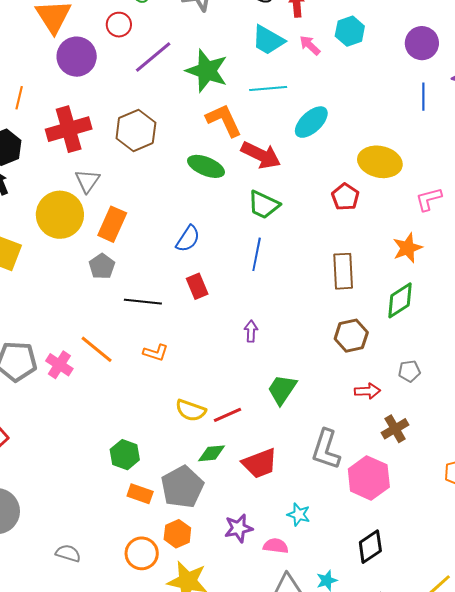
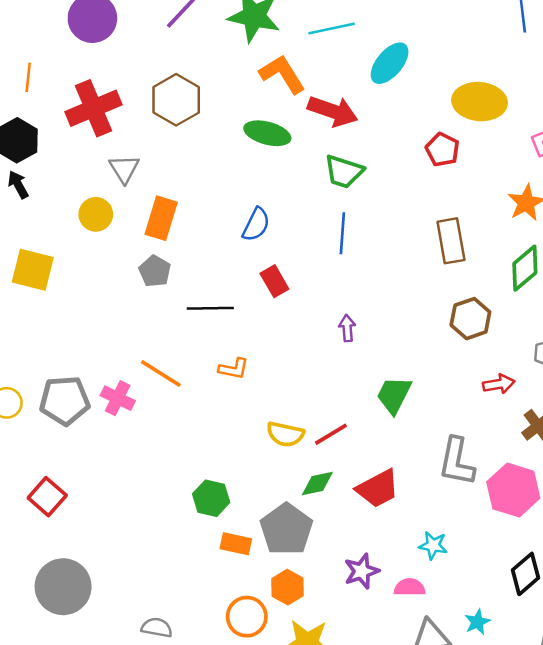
yellow circle: (60, 215) -> (96, 214), size x0.6

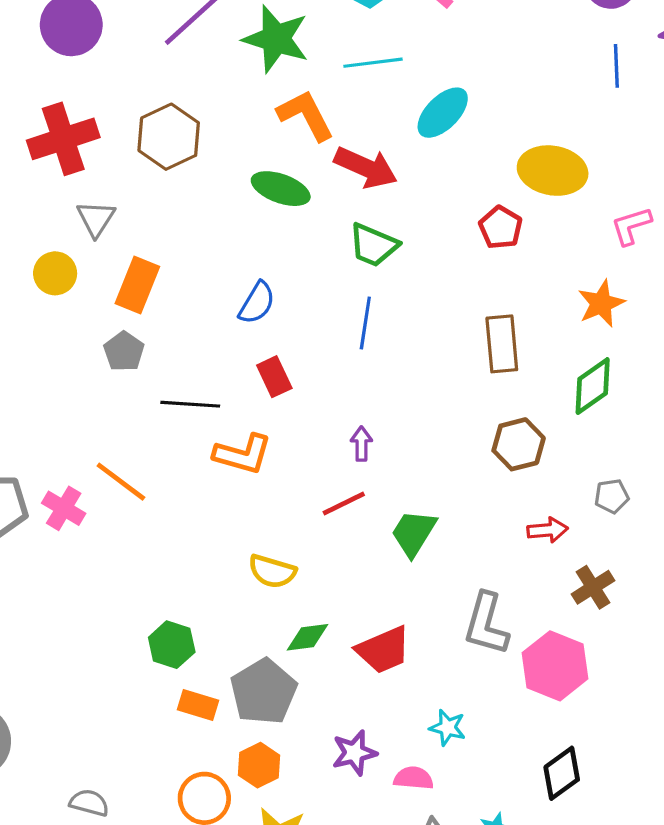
orange L-shape: (234, 369) -> (243, 454), moved, size x1.5
red line: (331, 434) -> (344, 504), moved

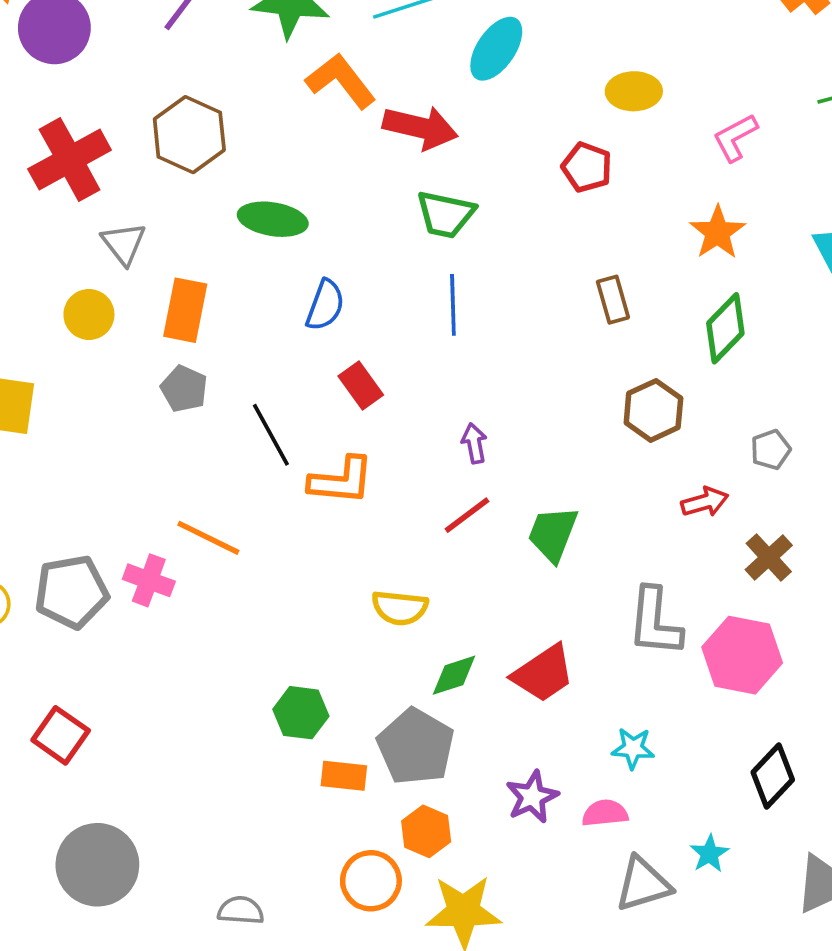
yellow ellipse: (553, 171) -> (634, 91), size x0.7
green ellipse: (281, 189) -> (273, 219), moved
brown rectangle: (502, 344) -> (613, 300), size x0.7
black line: (190, 404) -> (271, 435), turned 68

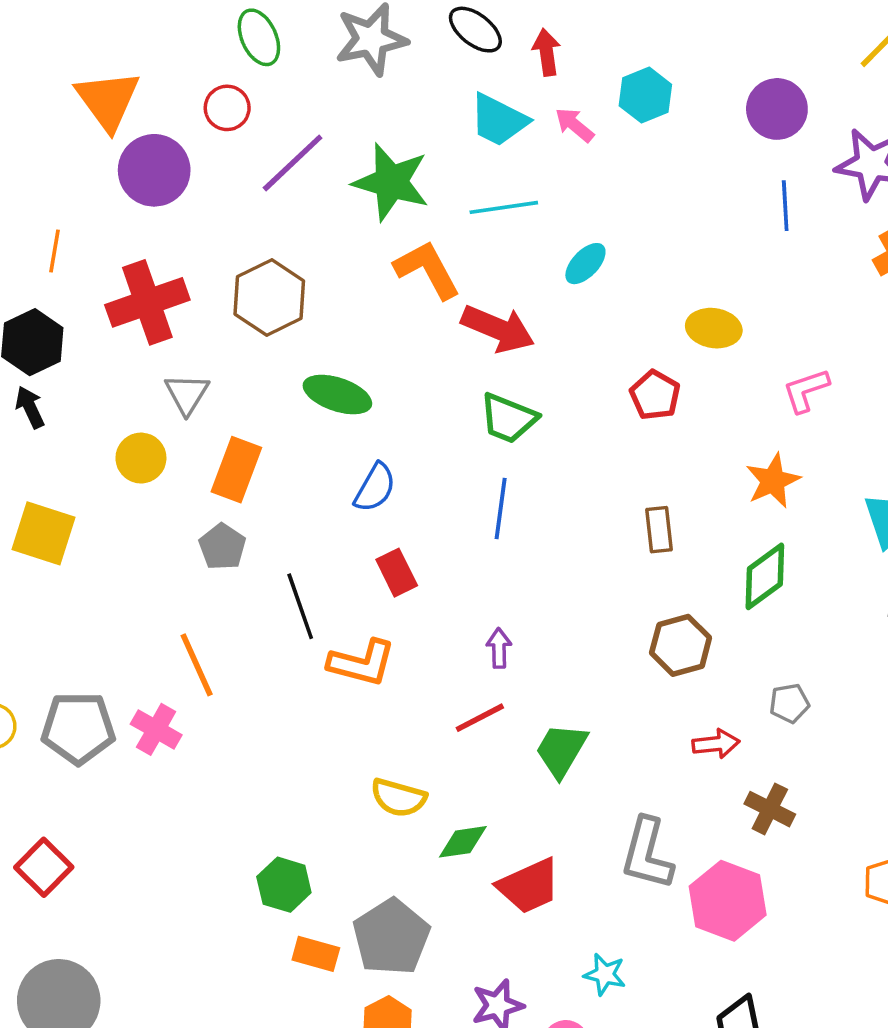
cyan ellipse: (496, 49) -> (585, 264), size x0.7
orange line: (208, 538) -> (197, 665), moved, turned 30
brown cross: (769, 557) -> (770, 809), turned -30
green diamond: (454, 675) -> (463, 842), moved

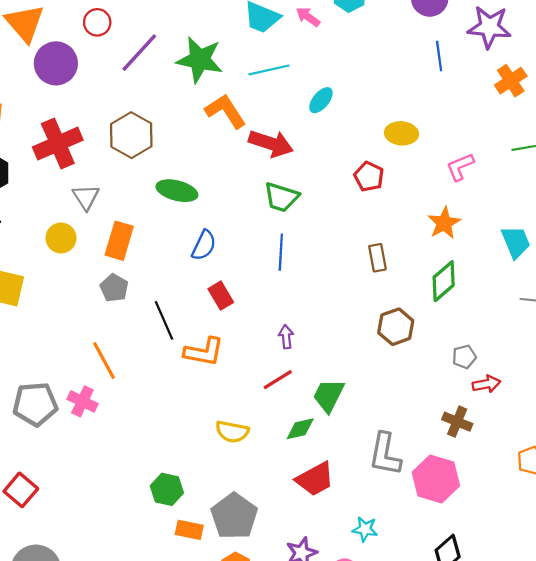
red arrow: (716, 744) -> (486, 384), moved
green diamond: (463, 842) -> (300, 429), moved

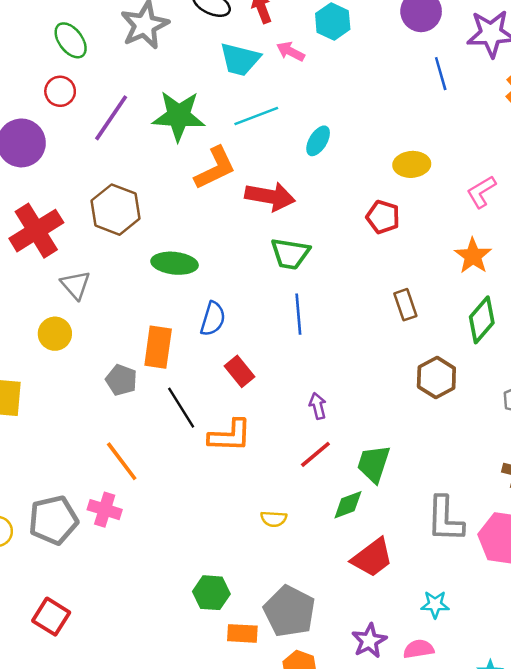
orange L-shape: (226, 111) -> (215, 168), turned 105
orange rectangle: (119, 241) -> (158, 347), moved
yellow semicircle: (232, 432) -> (274, 519), size x0.7

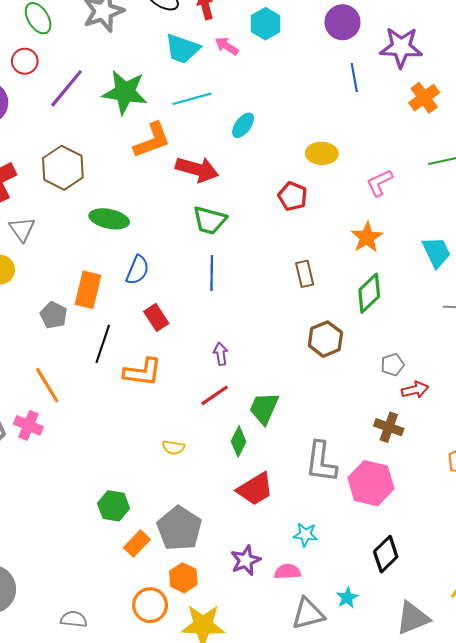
black line: (181, 408) -> (103, 344), turned 45
green diamond: (348, 505) -> (239, 441), turned -48
orange rectangle: (242, 633) -> (137, 544), turned -55

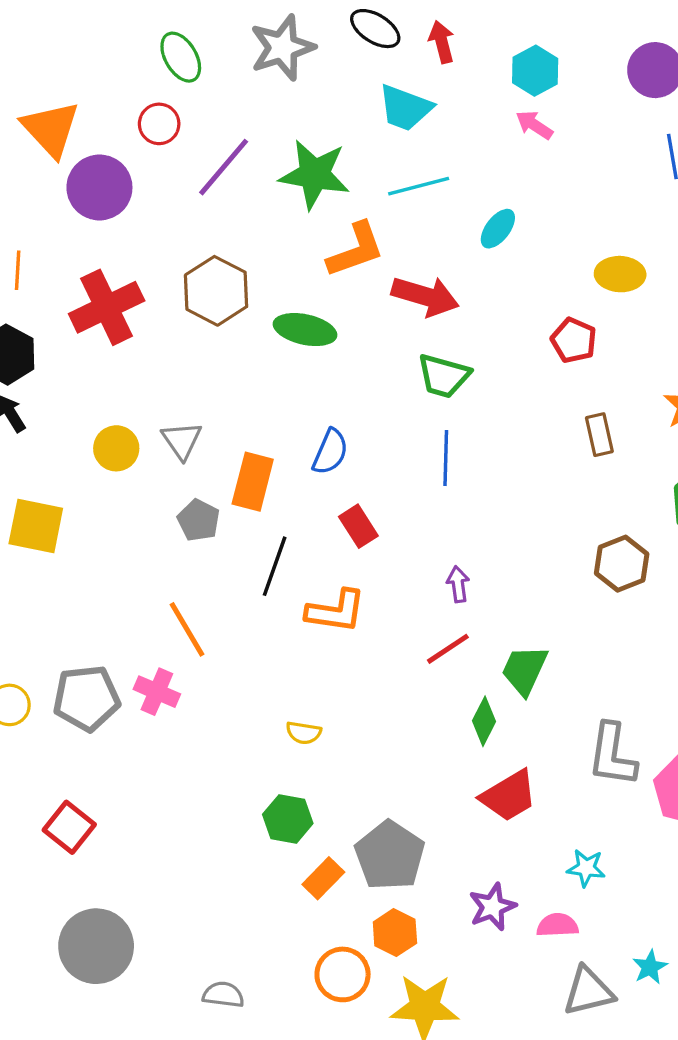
pink arrow: (227, 46) -> (534, 125), moved
green ellipse: (109, 219) -> (305, 330), moved
gray triangle: (22, 229) -> (182, 440), moved
brown rectangle: (305, 274) -> (599, 435), moved
yellow semicircle: (173, 447) -> (304, 733), moved

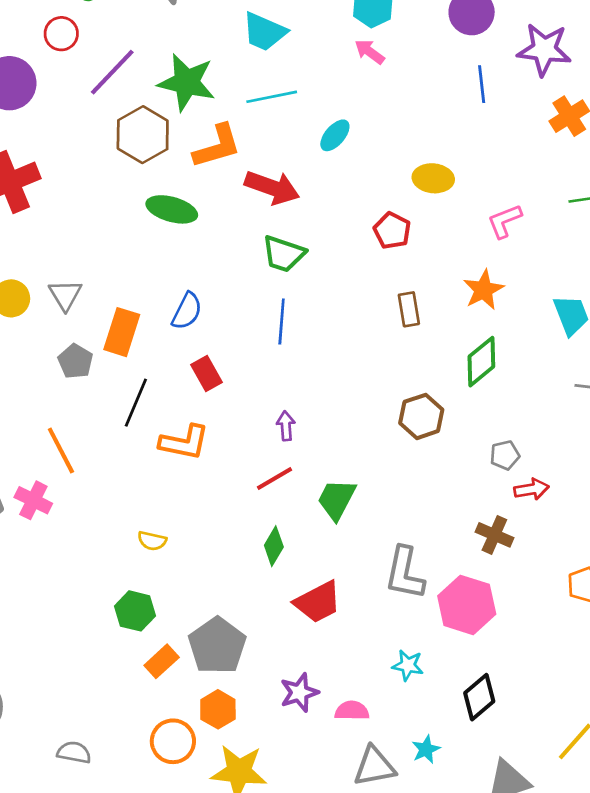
brown hexagon: (216, 291) -> (143, 135), moved
green diamond: (484, 721) -> (274, 546), moved
cyan star: (586, 868) -> (408, 665), moved

